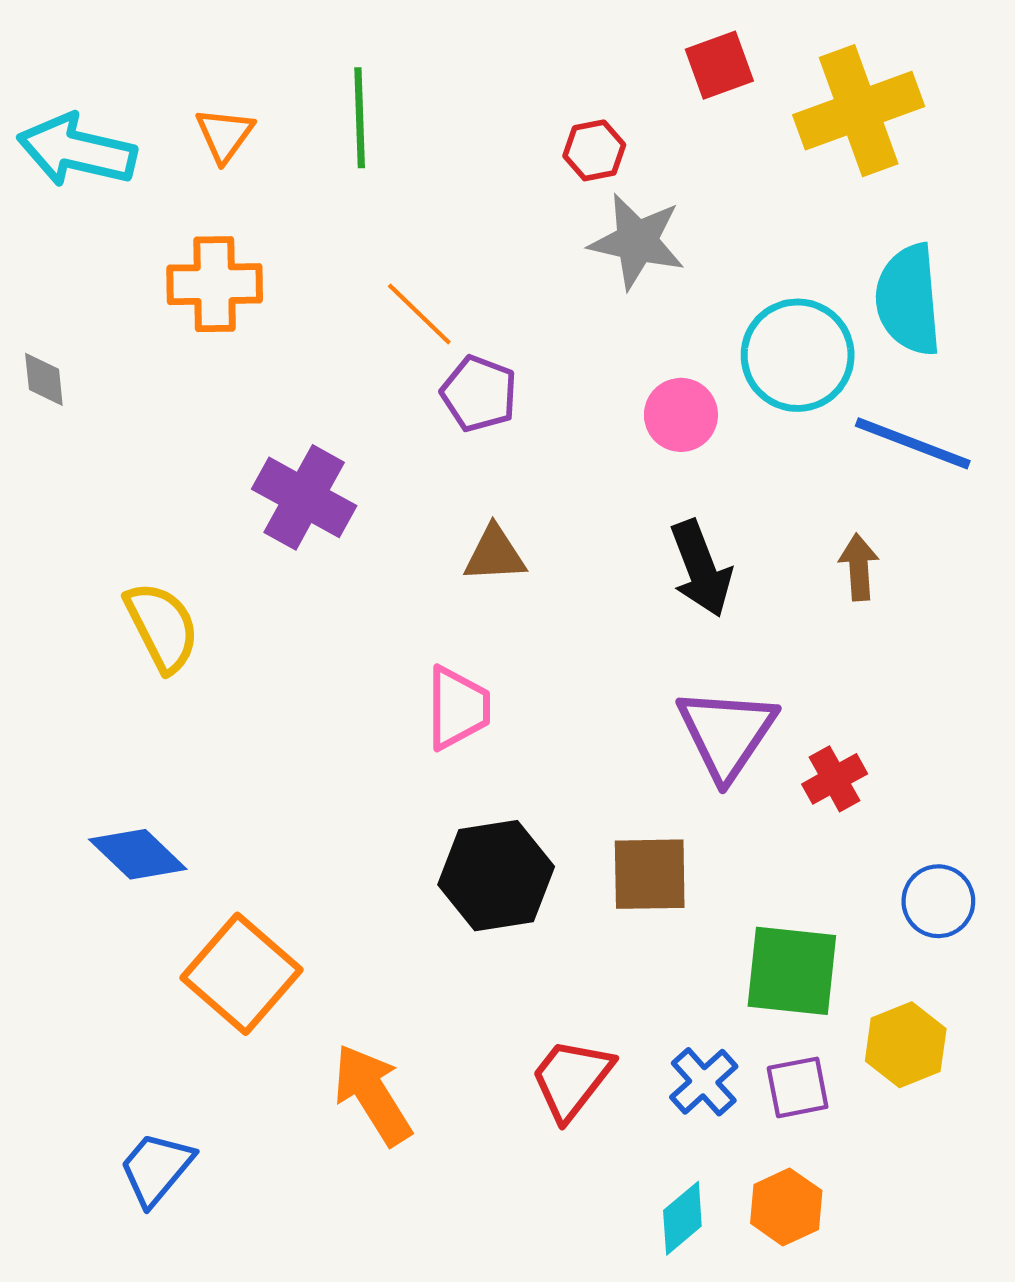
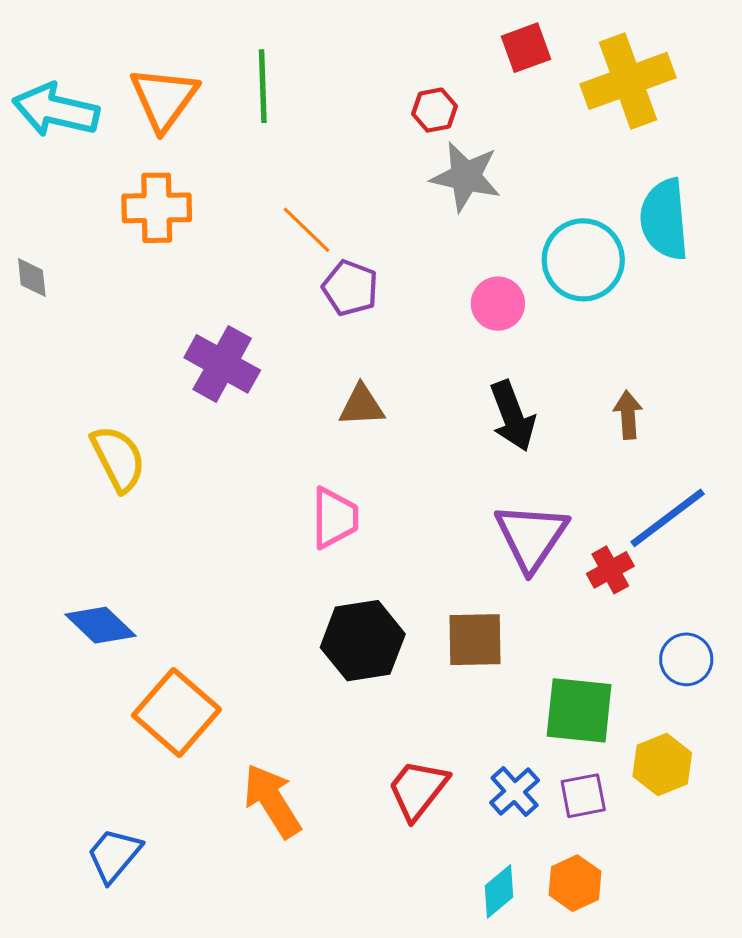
orange triangle: (225, 135) -> (164, 99), size x1.6
blue line: (913, 443) -> (668, 518), moved, turned -58

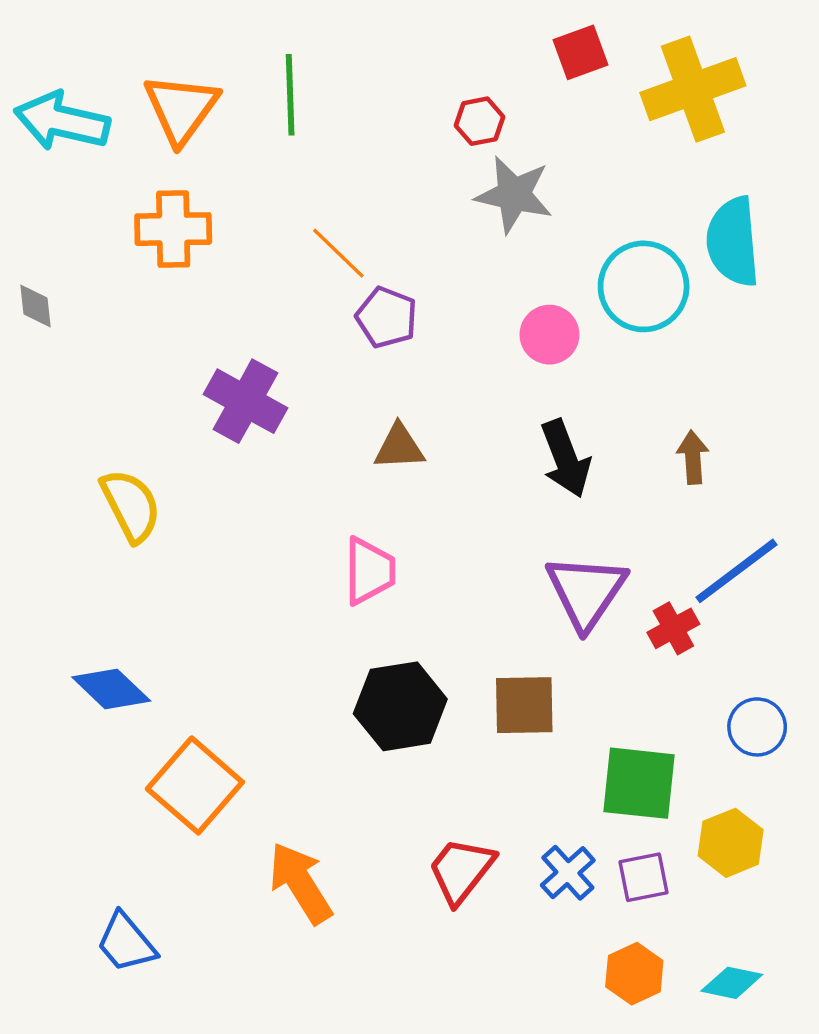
blue trapezoid: (114, 855) -> (126, 943), turned -80
cyan diamond: (499, 891) -> (732, 983), moved, turned 52

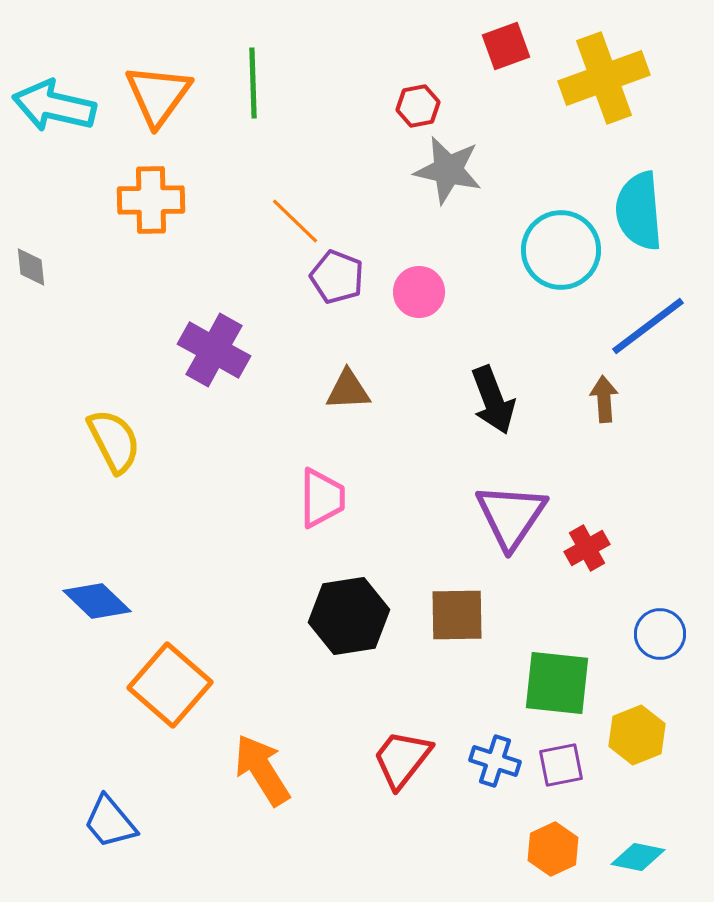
pink circle: (549, 335) -> (419, 292), moved
blue line: (736, 571) -> (648, 326), moved
blue cross: (568, 873) -> (495, 761), turned -30

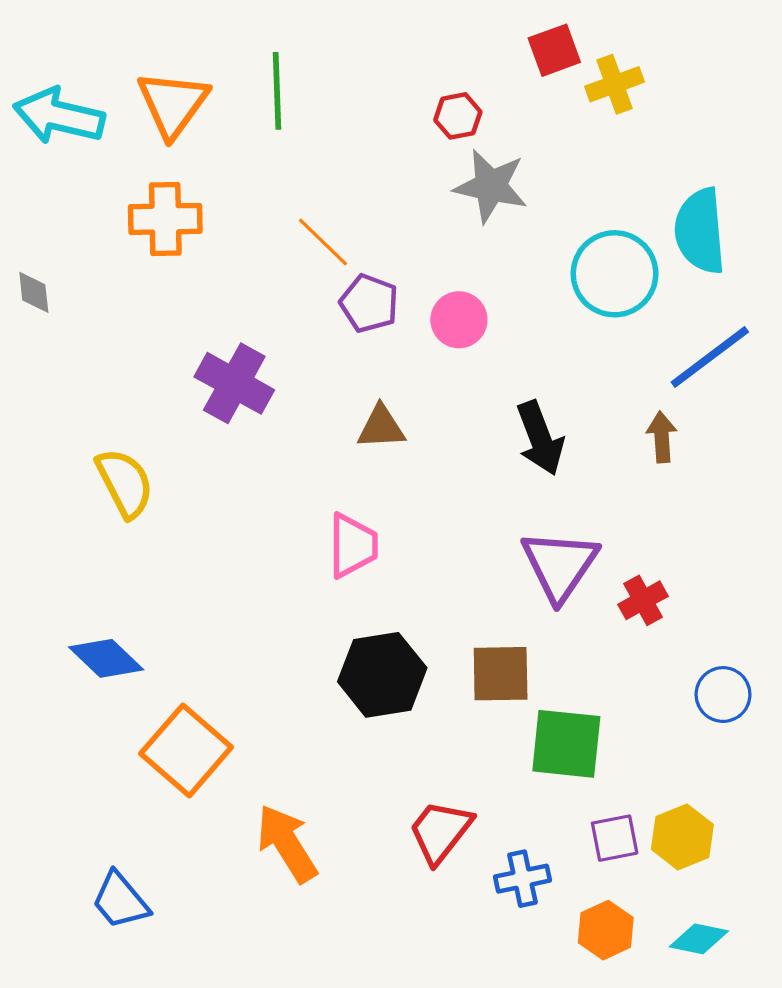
yellow cross: (604, 78) -> (615, 84), moved, size x0.6
green square: (557, 683) -> (566, 744), moved
yellow hexagon: (637, 735) -> (682, 837), moved
blue cross: (495, 761) -> (522, 879), moved, turned -30

